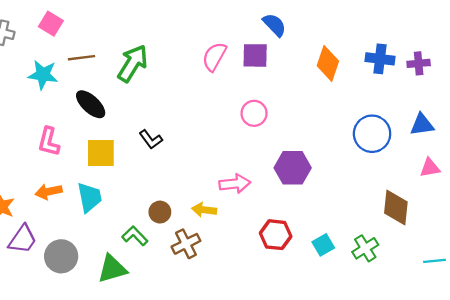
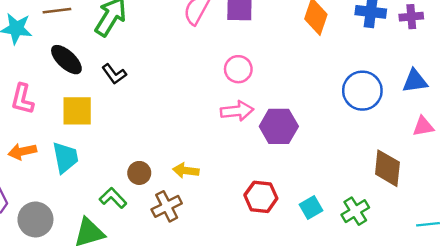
black L-shape: (151, 139) -> (114, 74), moved
pink arrow: (235, 184) -> (237, 111), moved

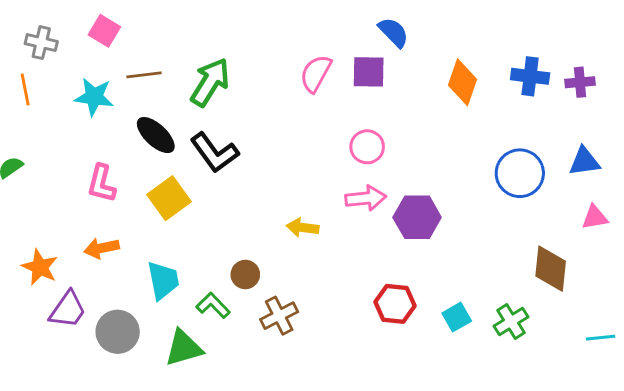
black L-shape: (114, 74) -> (214, 153), size x1.6
yellow square: (77, 111) -> (169, 198), turned -36
cyan trapezoid: (65, 157) -> (163, 280), moved
yellow arrow: (186, 171) -> (303, 228), moved

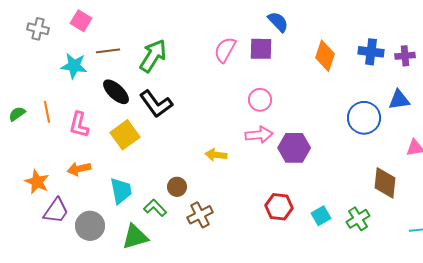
orange line: (25, 90) -> (47, 112), moved
blue triangle: (584, 161) -> (399, 100), moved

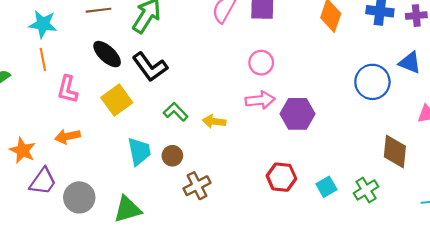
cyan star: (74, 66) -> (43, 24), moved
blue triangle: (399, 100) -> (410, 63), turned 30
orange line: (47, 112) -> (43, 59), moved
cyan trapezoid: (121, 191) -> (139, 151), moved
green L-shape: (155, 208) -> (176, 112), moved

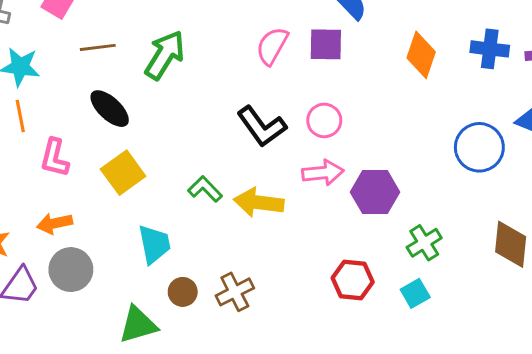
black L-shape: (150, 67) -> (262, 126), moved
yellow arrow: (214, 121) -> (259, 202), size x1.5
brown circle: (172, 156) -> (183, 292), moved
green cross: (366, 190) -> (424, 243), moved
gray circle: (79, 197) -> (71, 270), moved

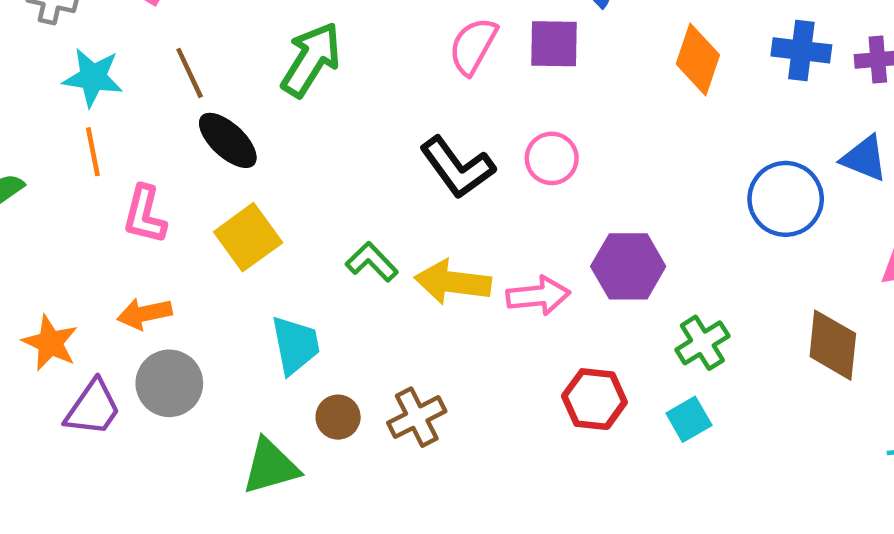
brown line: (98, 47) -> (190, 73), moved, turned 72
pink arrow: (323, 173) -> (538, 296), moved

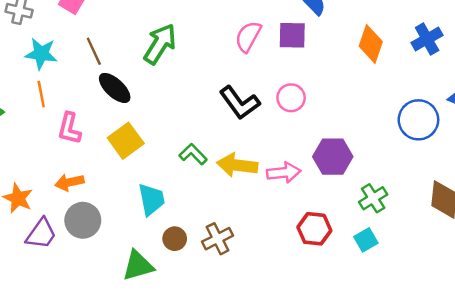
blue cross: (801, 50) -> (427, 39), turned -36

